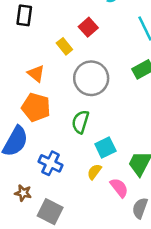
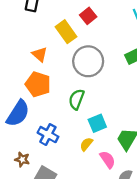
yellow rectangle: (64, 46) -> (66, 32), size x1.5

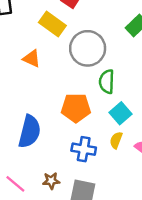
orange pentagon: (38, 84) -> (76, 108), moved
green semicircle: (76, 99) -> (107, 82), moved
blue cross: (48, 135) -> (84, 149), moved

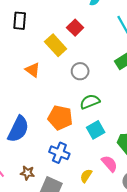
gray circle: (88, 48) -> (80, 71), size x0.6
green semicircle: (107, 82) -> (90, 102), turned 54
yellow semicircle: (116, 140) -> (86, 176), moved

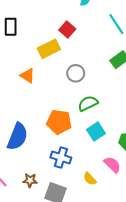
yellow rectangle: (56, 45) -> (49, 49), turned -70
yellow semicircle: (86, 176) -> (90, 179), turned -72

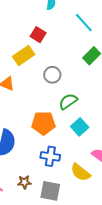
yellow semicircle: (90, 179) -> (81, 172), size x1.5

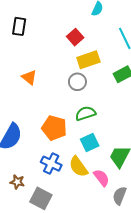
yellow rectangle: (24, 55) -> (88, 60), moved
yellow semicircle: (81, 172) -> (78, 167), moved

